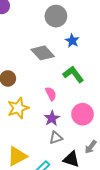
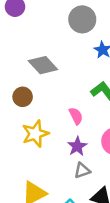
gray diamond: (43, 53) -> (43, 65), moved

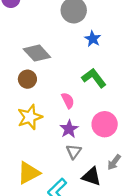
brown circle: (23, 97) -> (27, 79), moved
gray triangle: (82, 170) -> (74, 152), turned -35

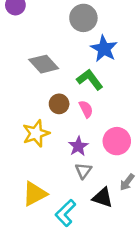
blue star: (93, 39) -> (104, 49), size x1.5
green L-shape: (94, 78) -> (90, 80), moved
brown circle: (27, 79) -> (59, 104), moved
pink semicircle: (68, 100) -> (86, 109), moved

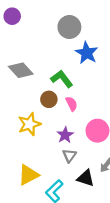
gray diamond: (44, 64) -> (21, 70), moved
green L-shape: (90, 80) -> (62, 79), moved

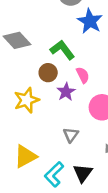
pink semicircle: (72, 104) -> (83, 75), moved
purple star: (65, 135) -> (66, 92), moved
black triangle: (86, 178) -> (83, 173), moved, turned 48

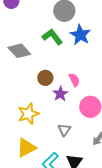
green L-shape: (62, 50) -> (52, 37), moved
yellow star: (27, 100) -> (28, 114), moved

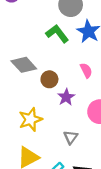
gray diamond: (19, 51) -> (24, 65), moved
pink semicircle: (74, 80) -> (86, 70), moved

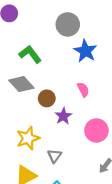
green L-shape: (57, 34) -> (30, 54), moved
gray triangle: (71, 137) -> (54, 156), moved

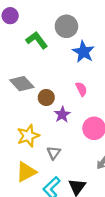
green L-shape: (30, 54) -> (37, 40), moved

